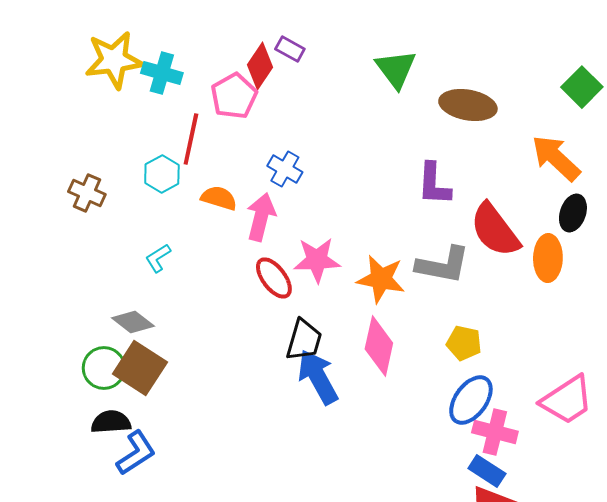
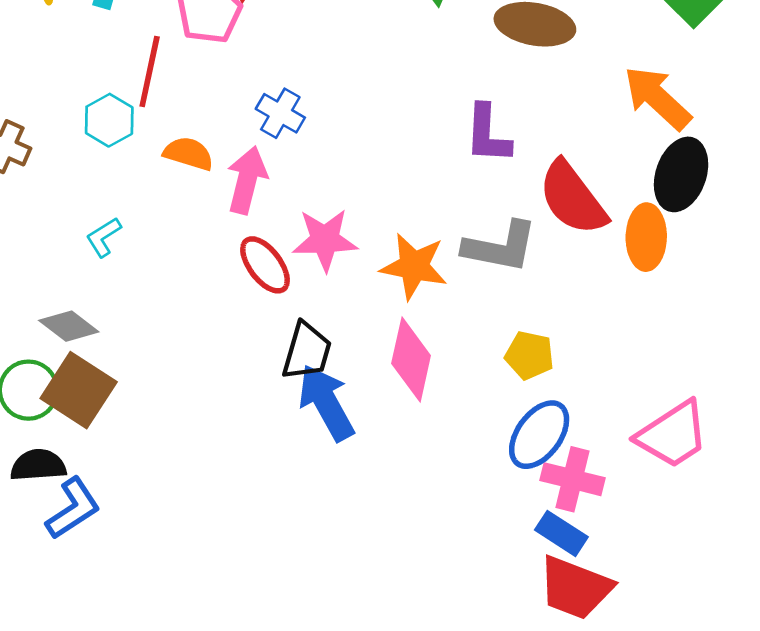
black ellipse: (573, 213) -> (681, 174), size x1.4

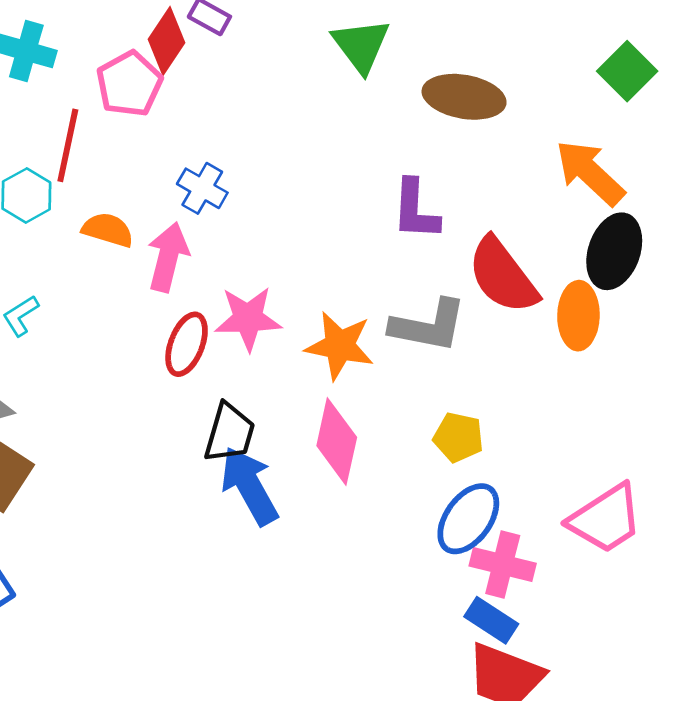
red ellipse: (265, 265) -> (187, 344), turned 58

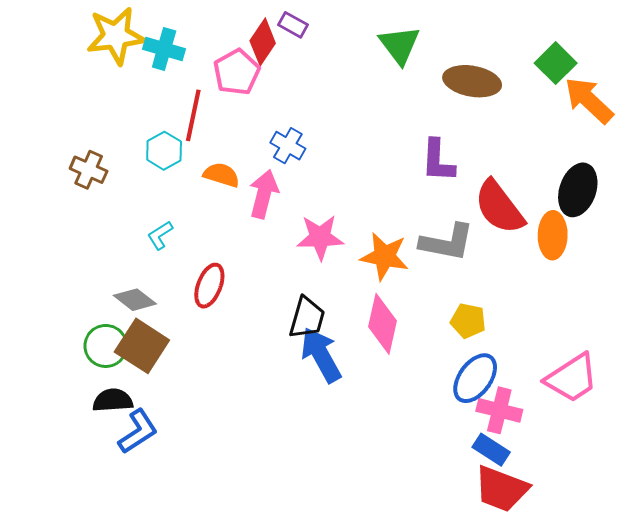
green square: (627, 71) -> (556, 63), moved
orange arrow: (590, 173) -> (589, 100), moved
red ellipse: (187, 344) -> (209, 286), moved

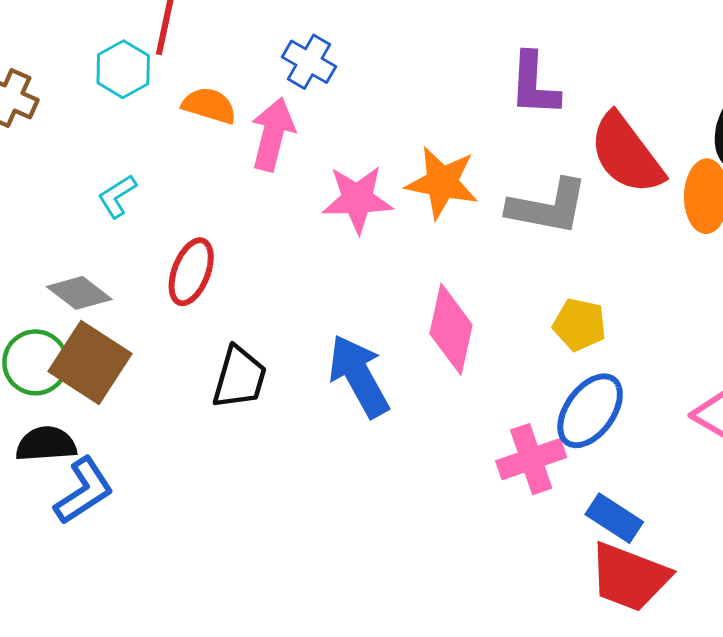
orange star: (385, 256) -> (442, 183), moved
black trapezoid: (307, 318) -> (239, 378), moved
pink cross: (499, 410) -> (531, 459), moved, turned -33

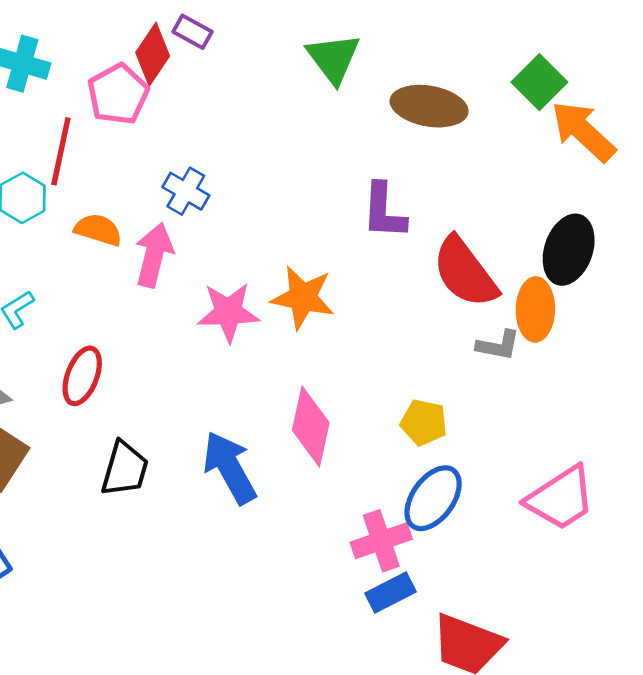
gray L-shape: (548, 207) -> (498, 345), moved, size x0.6
blue rectangle: (614, 518) -> (391, 593), moved, turned -60

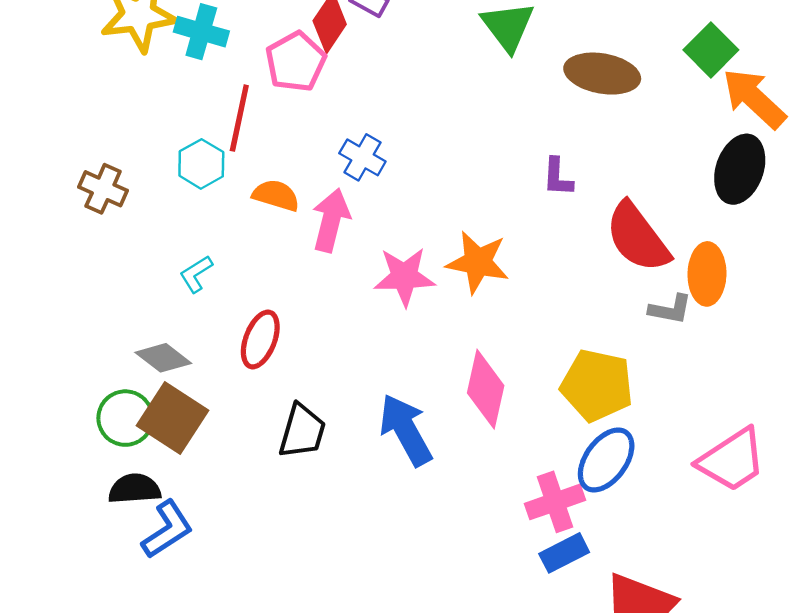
purple L-shape: (384, 211) -> (558, 177), size x0.7
black ellipse: (569, 250) -> (740, 169), moved
yellow pentagon: (424, 422) -> (597, 385), size x1.6

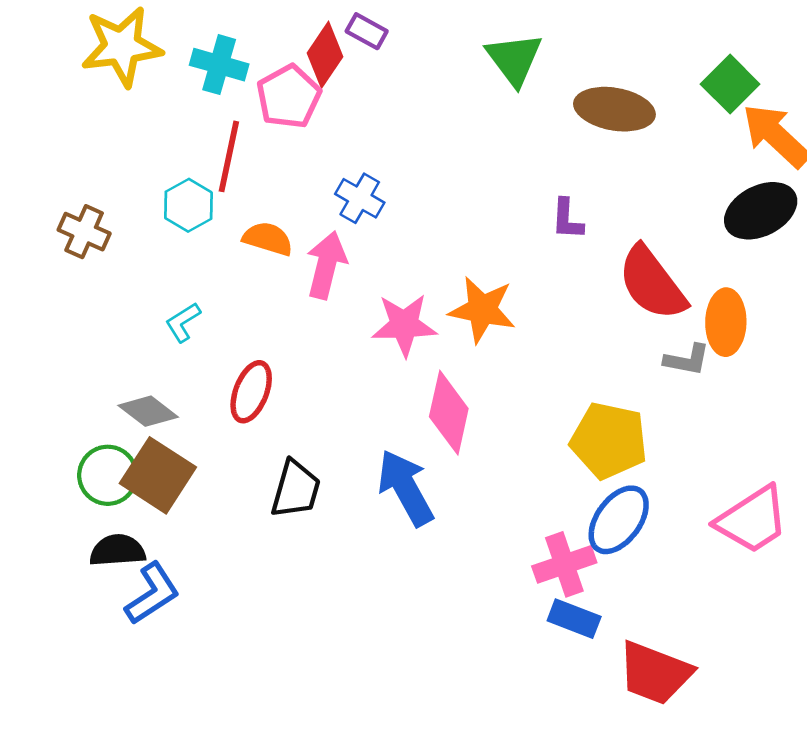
cyan cross: (201, 32) -> (219, 65), moved
black ellipse: (740, 169) -> (761, 211), turned 44
pink diamond: (486, 389) -> (449, 413), moved
blue rectangle: (564, 553) -> (574, 619), turned 48

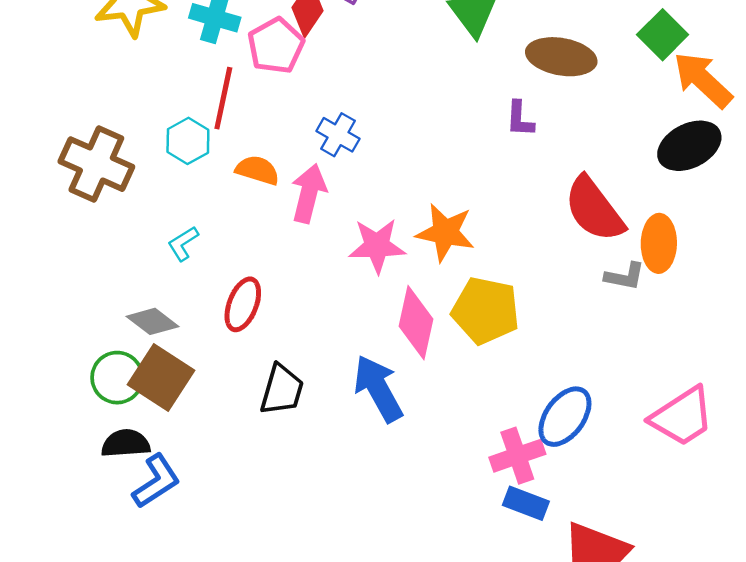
purple L-shape: (567, 219) -> (520, 119), moved
brown cross: (84, 232) -> (96, 164), size x1.6
yellow pentagon: (609, 440) -> (486, 310), moved

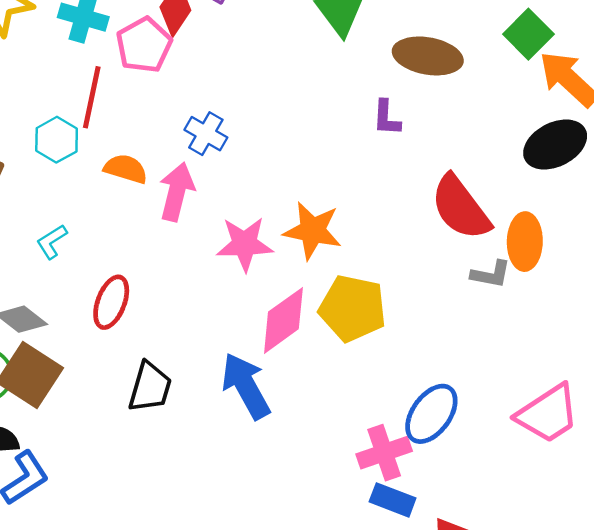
pink diamond: (416, 323) -> (283, 320), turned 42

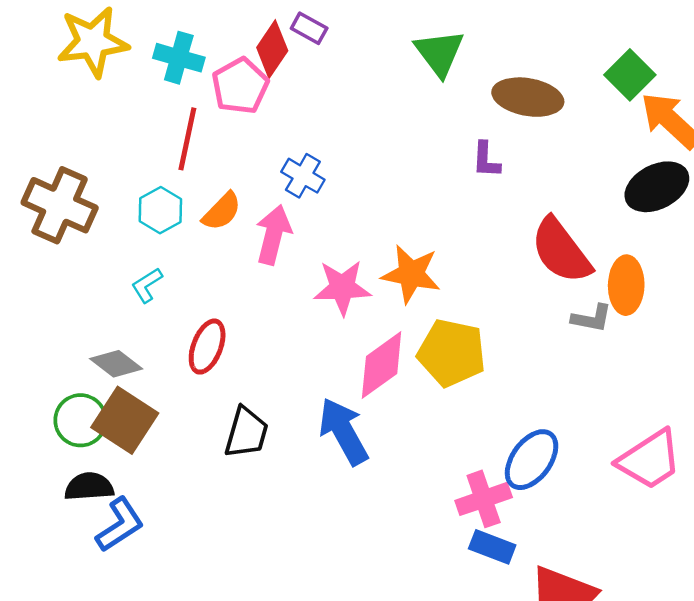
cyan hexagon: (57, 140) -> (160, 210), moved
orange semicircle: (126, 169) -> (222, 211), turned 117

